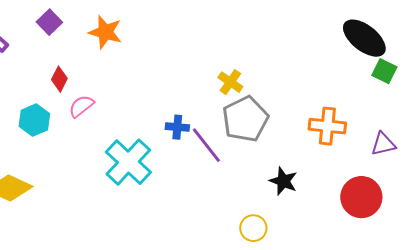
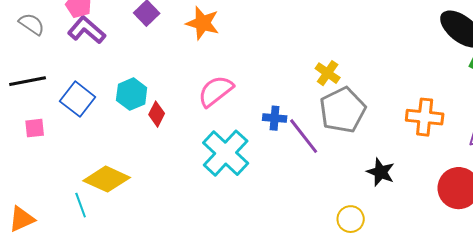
red diamond: (59, 79) -> (157, 114), moved
pink semicircle: (81, 106) -> (216, 91), moved, size x1.4
cyan hexagon: (34, 120) -> (132, 94), moved

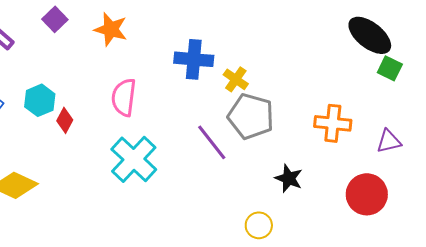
pink semicircle: (216, 91) -> (124, 97), turned -45
gray pentagon: (343, 110) -> (251, 116), turned -30
blue cross: (275, 118) -> (194, 59), moved, size x1.6

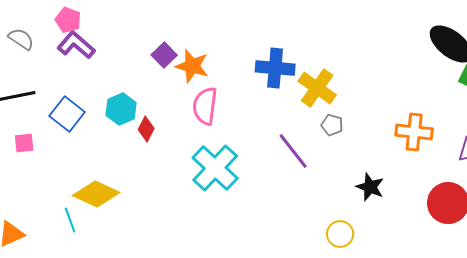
purple square: (55, 19) -> (164, 55), moved
orange star: (111, 29) -> (192, 66), moved
yellow cross: (236, 79) -> (317, 88), size x1.5
gray pentagon: (251, 116) -> (332, 125), size x0.5

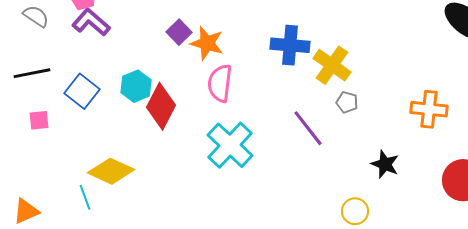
red diamond: (146, 129) -> (161, 106), size x1.8

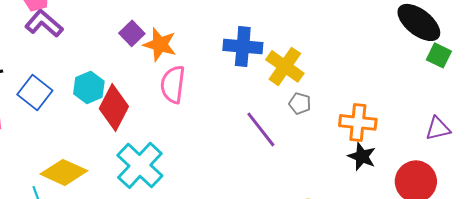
orange cross: (429, 109) -> (358, 122), moved
cyan cross: (230, 145) -> (140, 165), moved
black star: (385, 164) -> (362, 156), moved

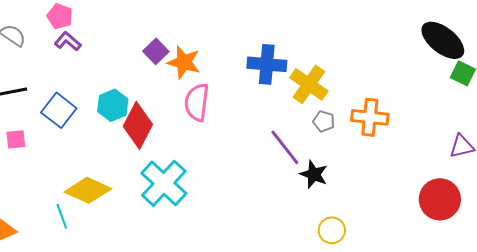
purple L-shape: (44, 23) -> (68, 41), size x0.7
orange cross: (358, 122) -> (370, 117), moved
black star: (362, 156) -> (314, 174), moved

